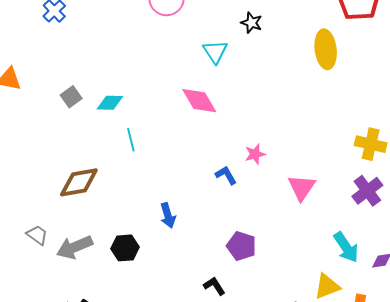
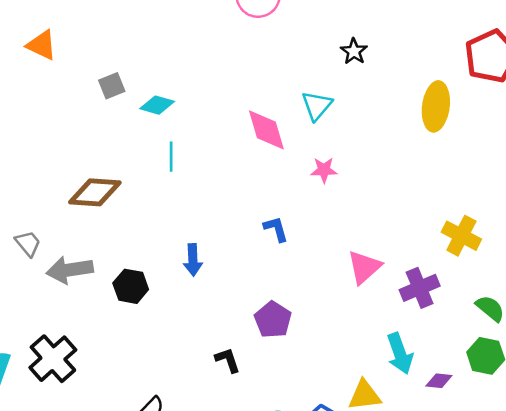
cyan triangle: (215, 52) -> (317, 106), moved
pink star: (255, 154) -> (324, 170), moved
purple cross: (367, 191) -> (420, 288), moved

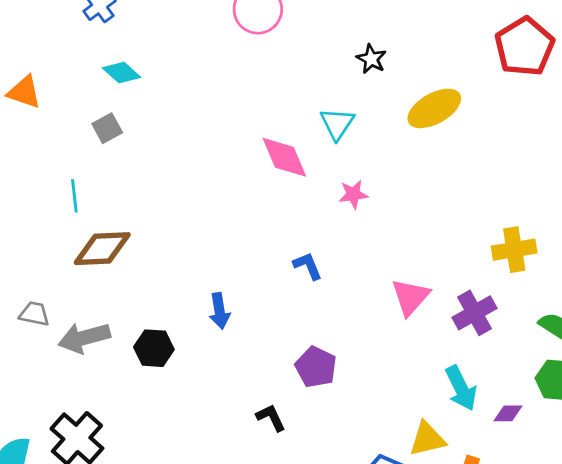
cyan diamond: (157, 105) -> (121, 73), moved, turned 32
yellow ellipse: (436, 106) -> (434, 108), moved, turned 60
cyan line: (171, 157) -> (74, 196), moved
yellow cross: (461, 236) -> (514, 250), turned -30
gray trapezoid: (28, 243) -> (34, 314), turned -32

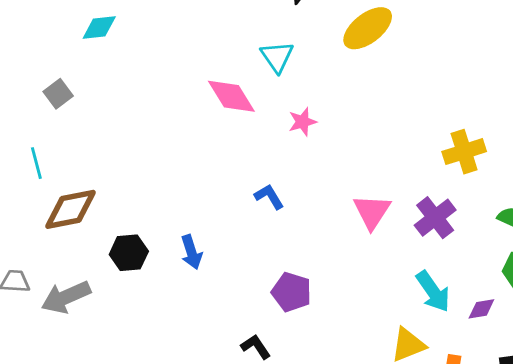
cyan diamond: (121, 73) -> (99, 28), moved, turned -39
black hexagon: (154, 348) -> (129, 253), moved

